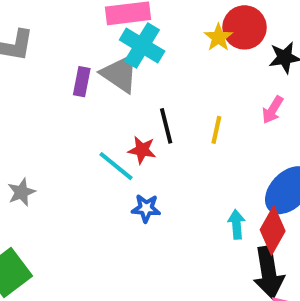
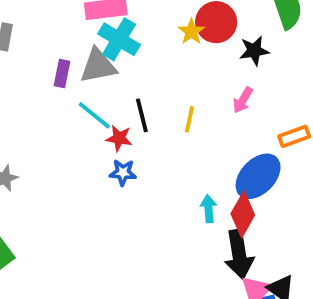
gray triangle: (120, 74) -> (98, 66), turned -45
cyan line: (116, 166) -> (94, 115), moved
blue star: (146, 208) -> (123, 172), moved

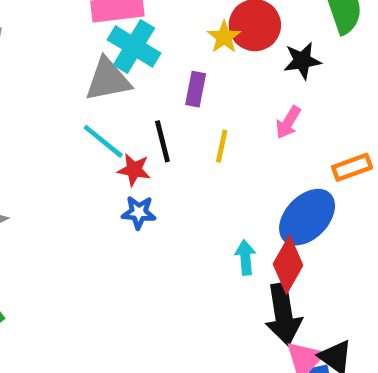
purple rectangle: (62, 74) -> (196, 89), moved

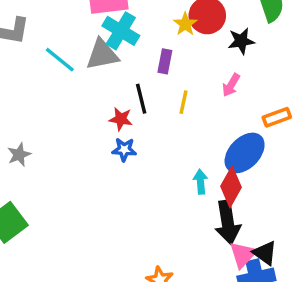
cyan line: (103, 141) -> (60, 60), moved

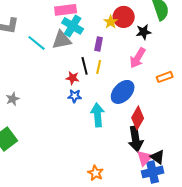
pink arrow: (231, 85) -> (138, 58), size x1.5
yellow line: (184, 102) -> (99, 67), moved
blue ellipse: (245, 153) -> (123, 92), moved
cyan arrow: (200, 182) -> (98, 115), moved, size x1.6

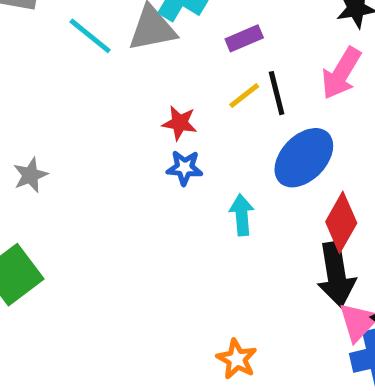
purple rectangle: (99, 44) -> (244, 38), turned 56
black line: (85, 66) -> (277, 93), moved
yellow line: (99, 67) -> (244, 96), turned 40
cyan arrow: (98, 115) -> (242, 215), size x0.7

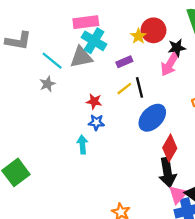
pink arrow: (341, 73) -> (170, 64), moved
gray star: (30, 175) -> (47, 84), moved
cyan arrow: (242, 215) -> (82, 145), moved

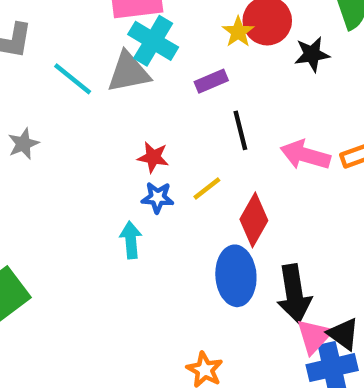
pink arrow: (170, 64) -> (305, 155), moved, turned 75
gray star: (47, 84) -> (23, 144), moved
yellow line: (124, 89) -> (207, 189), moved
blue ellipse: (152, 118) -> (236, 276), moved, turned -48
red diamond: (170, 148) -> (254, 220), moved

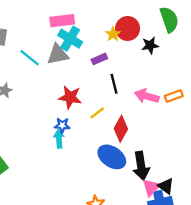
red star: (153, 157) -> (70, 97), size x1.5
blue star: (158, 197) -> (62, 125), moved
blue ellipse: (236, 276) -> (112, 157), turned -52

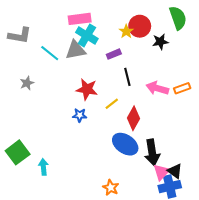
cyan arrow: (59, 139) -> (43, 167), moved

